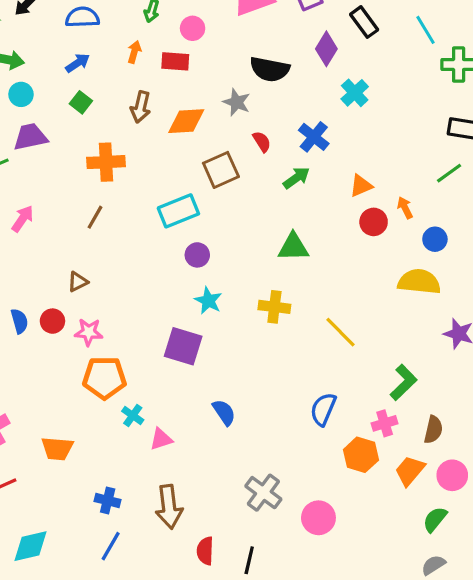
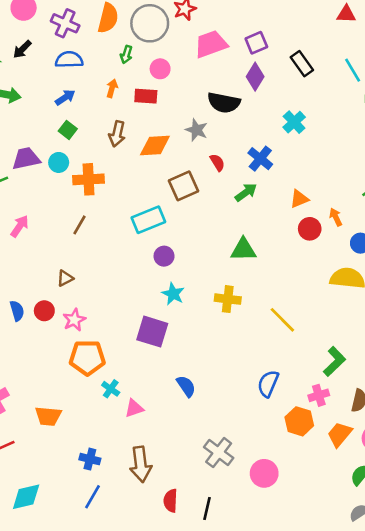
purple diamond: (326, 49) -> (255, 77), moved
cyan circle: (21, 94) -> (59, 162), moved
pink star: (89, 332) -> (74, 320), turned -30

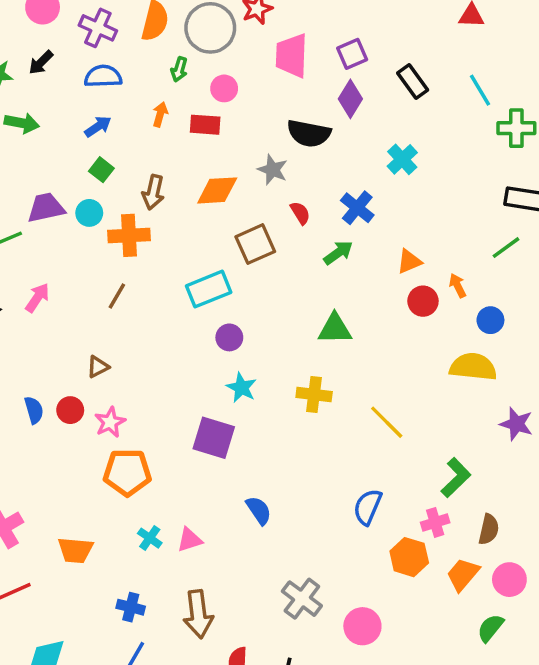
pink trapezoid: (211, 44) -> (292, 56), turned -68
brown arrow: (117, 134) -> (153, 192), moved
cyan cross: (111, 389) -> (150, 538), moved

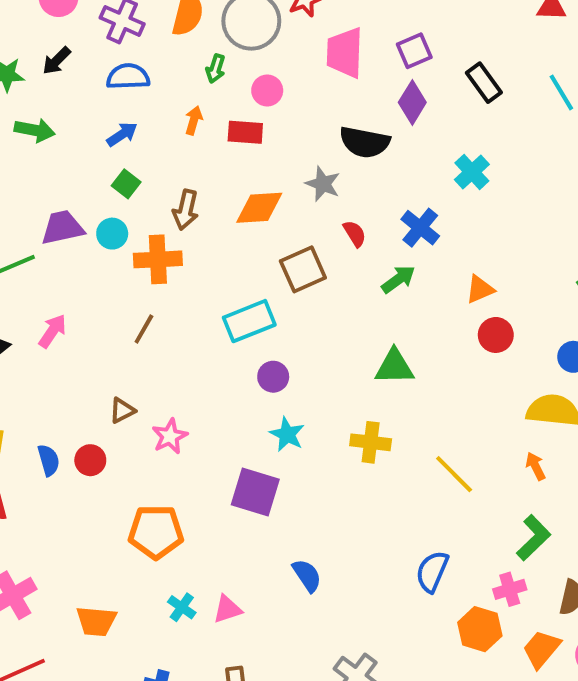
orange arrow: (458, 286) -> (536, 466), moved
pink star: (110, 422) -> (170, 436), moved

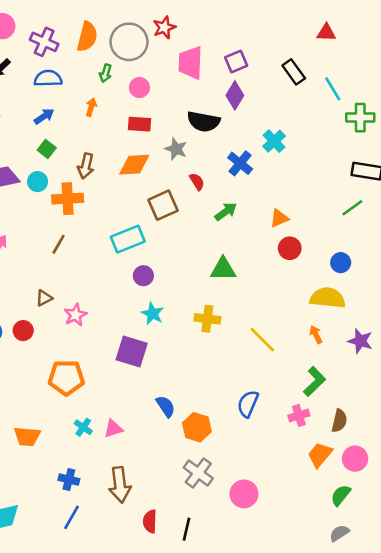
black rectangle: (484, 83) -> (294, 72), moved
red rectangle: (245, 132) -> (139, 124), moved
blue cross: (420, 228) -> (240, 163), moved
orange hexagon: (480, 629) -> (197, 427), moved

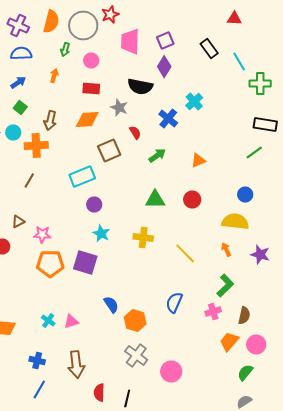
red circle: (290, 248) -> (192, 200), moved
pink star: (75, 315) -> (42, 234), turned 30
orange pentagon: (66, 378) -> (50, 264), moved

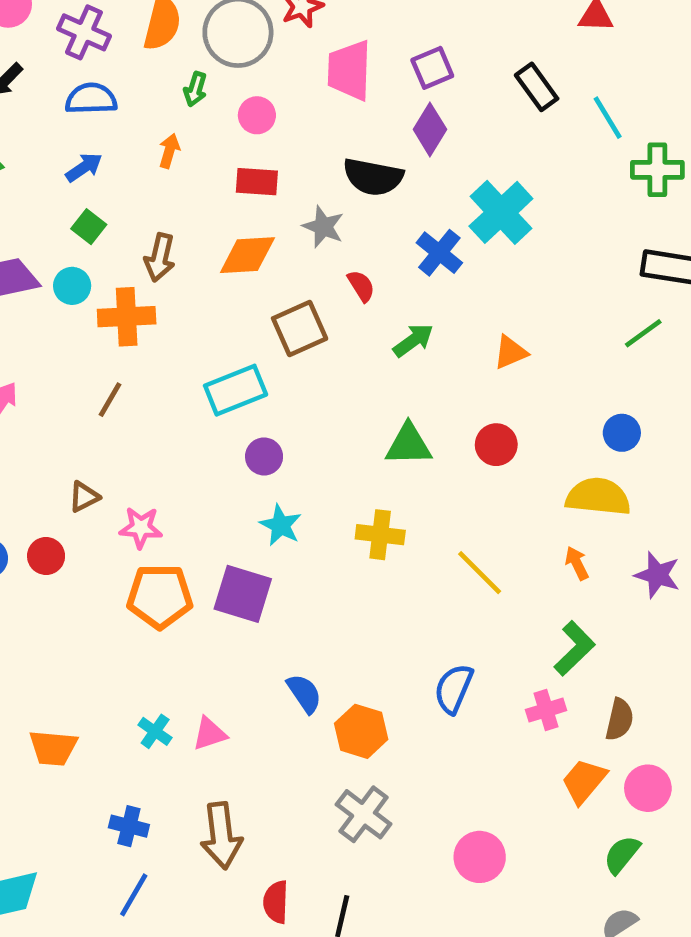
cyan cross: (194, 102) -> (501, 212), size x1.5
pink circle: (171, 372) -> (480, 857), moved

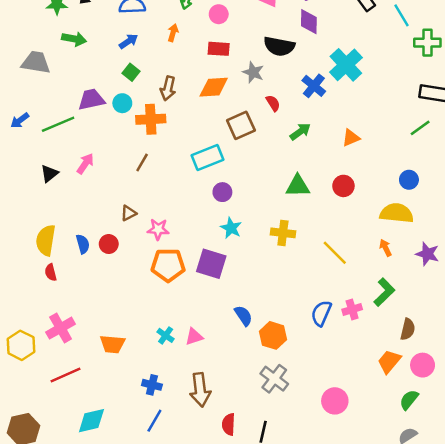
purple diamond: (430, 129) -> (309, 22), turned -30
pink cross: (546, 710) -> (352, 309), moved

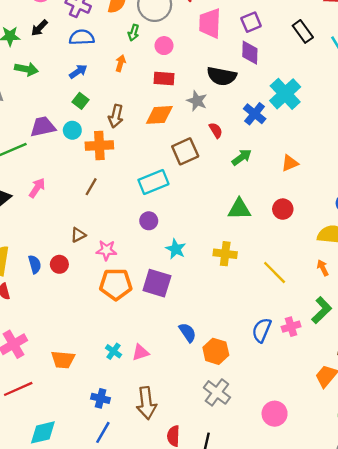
purple circle: (222, 192) -> (149, 221), moved

